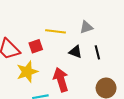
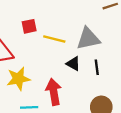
gray triangle: (86, 27) -> (88, 39), size x1.6
red square: (36, 46) -> (29, 26), moved

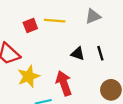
yellow line: (54, 39) -> (55, 21), moved
gray triangle: (88, 39) -> (93, 16), moved, size x0.7

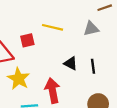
red square: (30, 25) -> (27, 40), moved
yellow star: (28, 76) -> (19, 79), turned -30

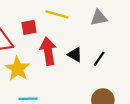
black line: (93, 66) -> (99, 59), turned 40
red arrow: (52, 91) -> (48, 51), moved

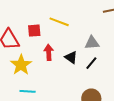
gray triangle: (99, 18) -> (92, 43), moved
red arrow: (48, 51) -> (49, 52), size x0.7

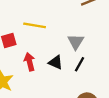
gray triangle: (92, 43) -> (76, 42), turned -42

